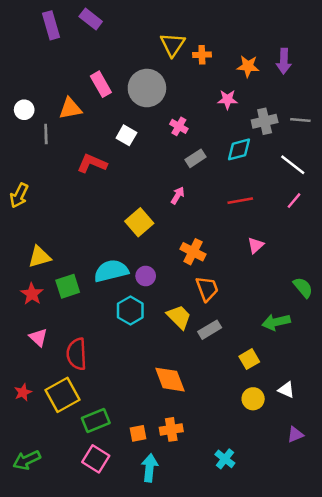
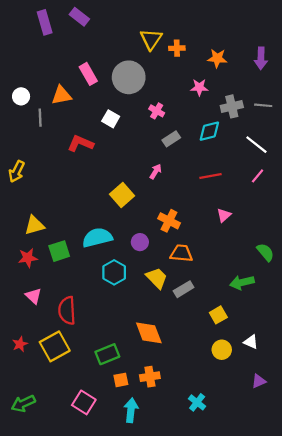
purple arrow: (284, 61) -> (261, 58), moved
purple circle: (146, 276) -> (140, 242), moved
orange trapezoid: (207, 289) -> (181, 253), turned -65
red star: (32, 294) -> (28, 258), turned 30
green rectangle: (96, 420) -> (107, 354), moved

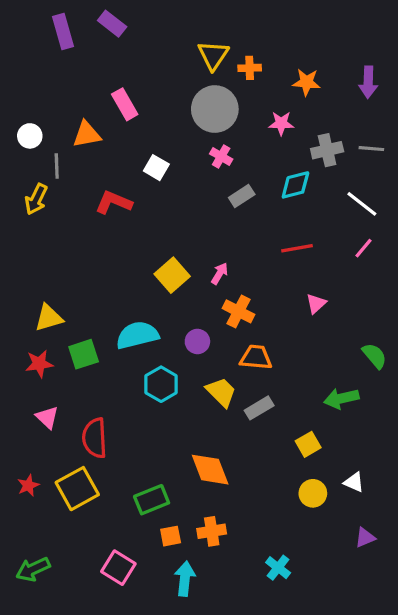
gray circle: (129, 77) -> (215, 109), moved
yellow arrow: (17, 171) -> (36, 199), moved
pink arrow: (156, 171) -> (220, 273), moved

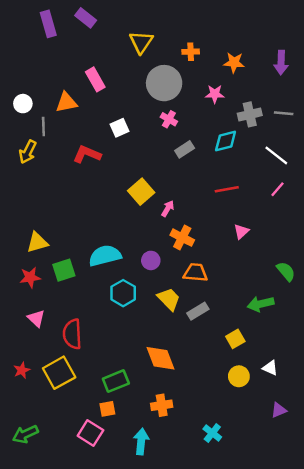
yellow triangle: (213, 55) -> (141, 42), moved
white square: (156, 168) -> (119, 128), turned 36
yellow square: (172, 275) -> (141, 192), moved
orange square: (171, 536) -> (107, 409), moved

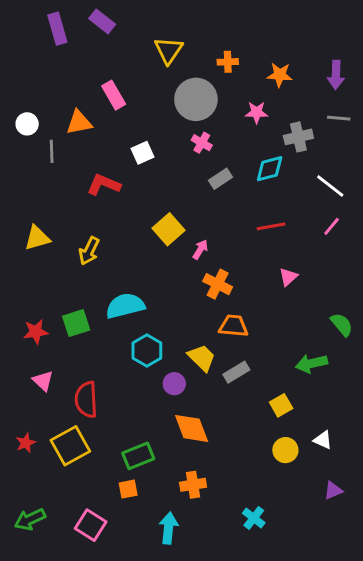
gray line: (284, 113) -> (339, 118), moved
yellow arrow: (28, 152) -> (89, 251), moved
yellow triangle: (37, 242) -> (37, 238), moved
purple circle: (151, 260) -> (174, 384), moved
pink square: (90, 433) -> (91, 525), moved

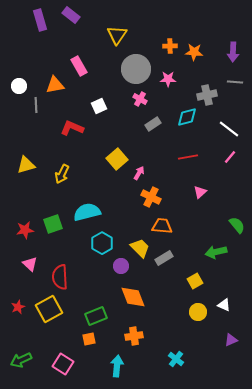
orange cross: (228, 62) -> (170, 46), moved
pink star: (257, 112) -> (168, 79), moved

